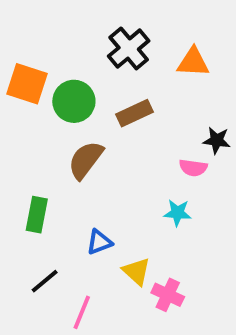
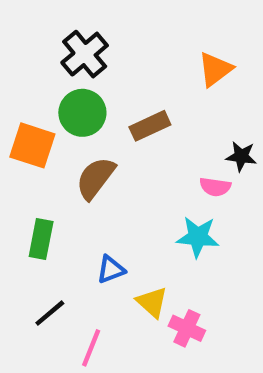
black cross: (129, 49) -> (85, 54), moved
orange triangle: (193, 62) -> (215, 69), turned -40
orange square: (27, 84) -> (32, 145), moved
cyan star: (178, 213) -> (198, 237), size x1.4

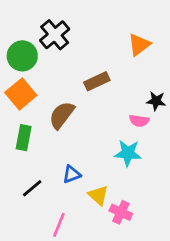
green circle: (82, 113) -> (22, 56), moved
orange square: (32, 145) -> (21, 94), turned 32
green rectangle: (41, 239) -> (24, 138), moved
black line: (50, 313) -> (32, 188), moved

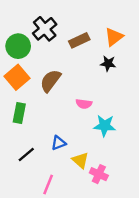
brown rectangle: (97, 81) -> (79, 40), moved
black star: (156, 101) -> (108, 63), moved
brown semicircle: (62, 115) -> (50, 81), moved
pink semicircle: (139, 121) -> (84, 104), moved

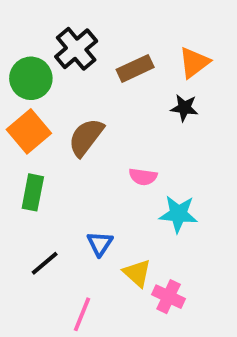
blue triangle: (58, 143) -> (100, 244), turned -35

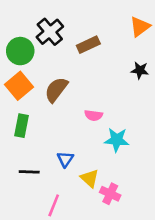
orange triangle: (194, 63) -> (140, 27), moved
black star: (184, 108) -> (140, 70), moved
black line: (45, 263) -> (29, 172), turned 42

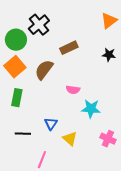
brown rectangle: (88, 45) -> (69, 48), moved
pink cross: (110, 194) -> (108, 139), moved

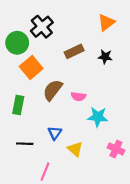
orange triangle: (109, 21) -> (106, 22), moved
black star: (109, 55) -> (105, 57), moved
orange square: (15, 67) -> (31, 67), moved
brown semicircle: (44, 70) -> (53, 90), moved

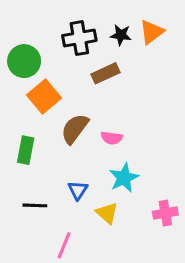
black cross: (42, 27) -> (79, 38), moved, turned 30
black star: (105, 57) -> (121, 35), moved
cyan star: (98, 117) -> (124, 178), moved, turned -30
pink cross: (116, 149) -> (165, 213), turned -35

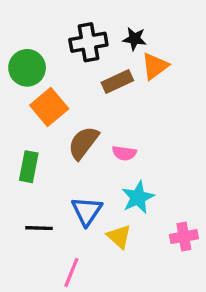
orange triangle: (152, 32) -> (155, 66), moved
blue triangle: (78, 190) -> (87, 211), size x1.4

